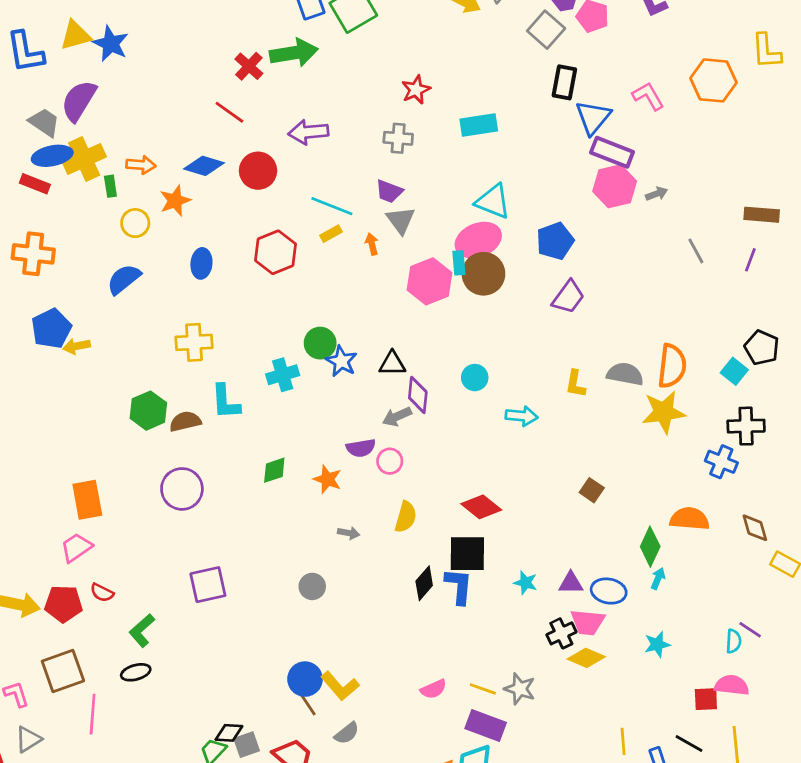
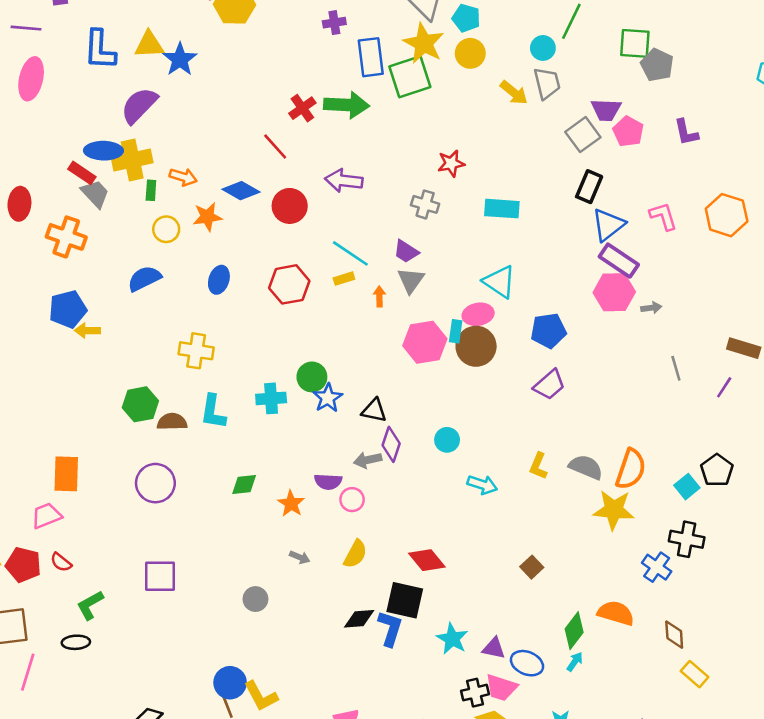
gray trapezoid: (44, 122) -> (95, 194), moved
pink ellipse: (478, 240) -> (478, 314), size x0.7
black diamond: (424, 583) -> (359, 619), turned 32
cyan star: (526, 583) -> (452, 639), size x1.4

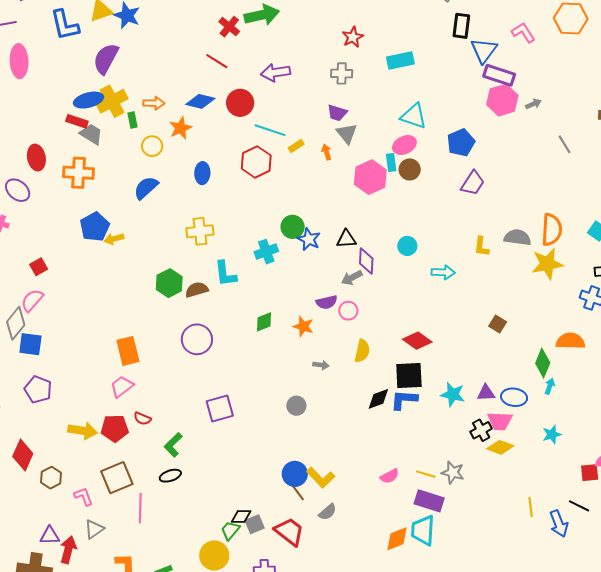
cyan line: (350, 253) -> (270, 130), moved
brown circle: (476, 346) -> (410, 169), size x0.7
blue L-shape: (390, 628) -> (404, 400), turned -88

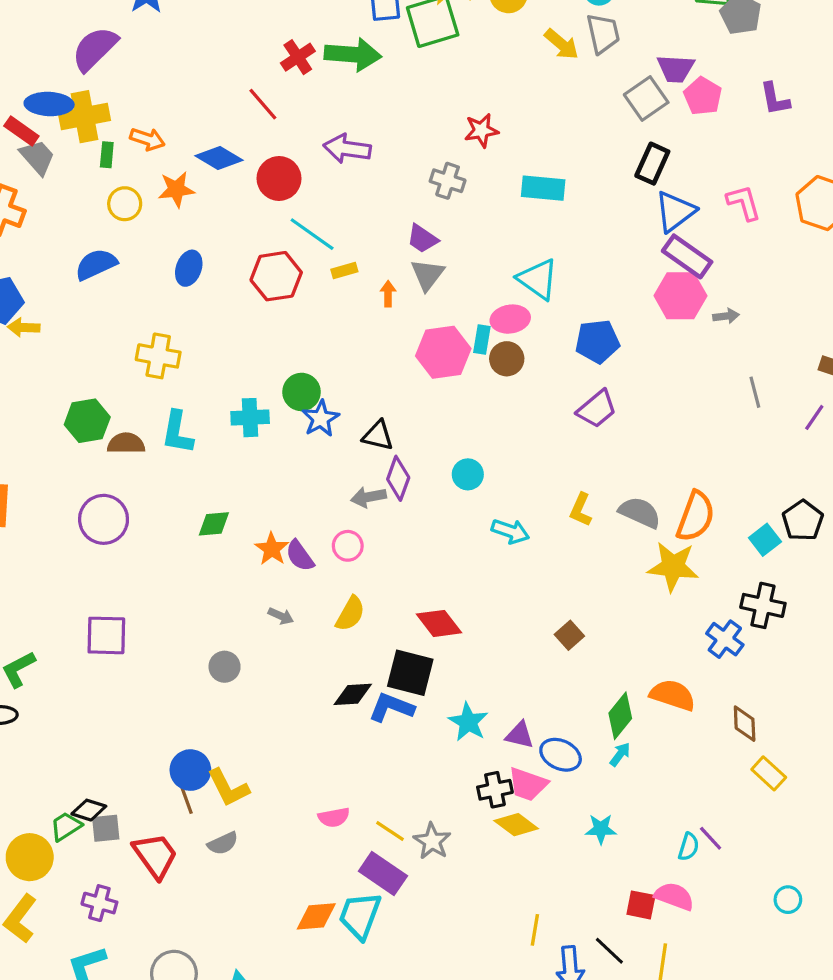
purple semicircle: (327, 302) -> (300, 556), moved, turned 50

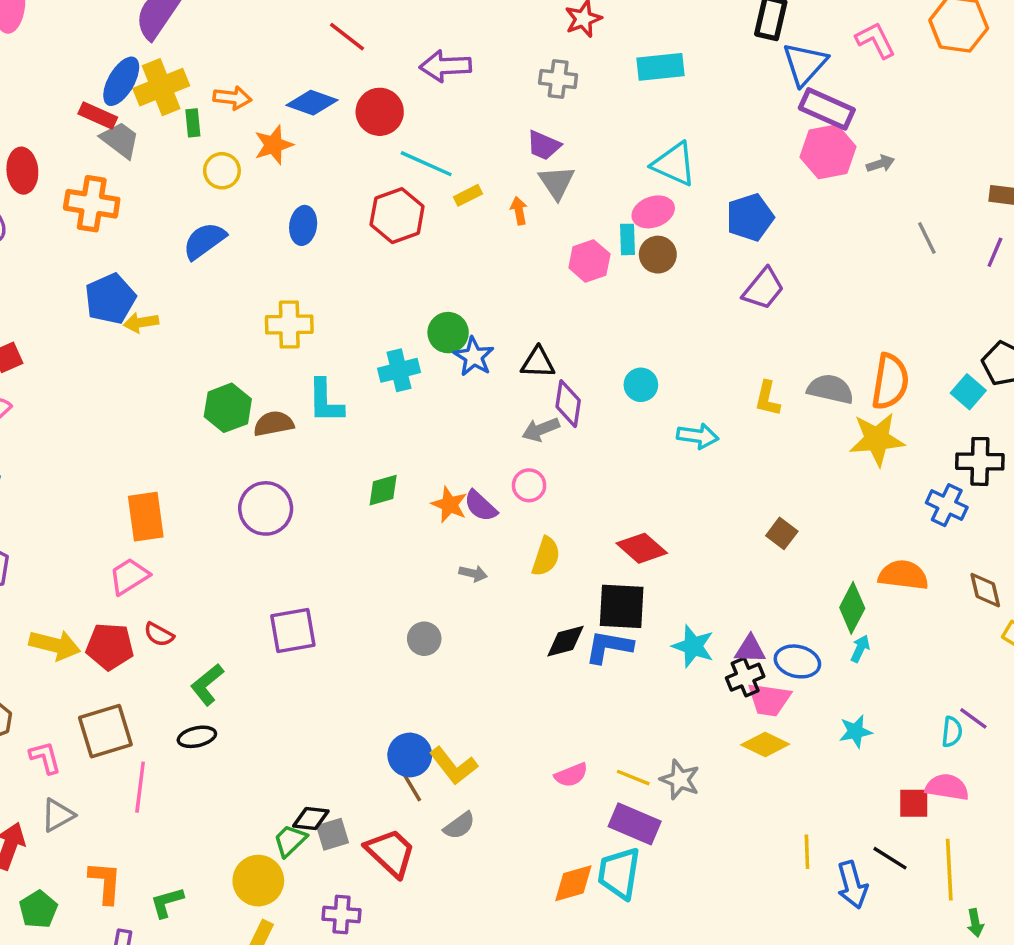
blue ellipse: (49, 104) -> (121, 81), turned -51
pink hexagon: (443, 352) -> (589, 261), size x0.7
black cross: (495, 790) -> (745, 677), moved

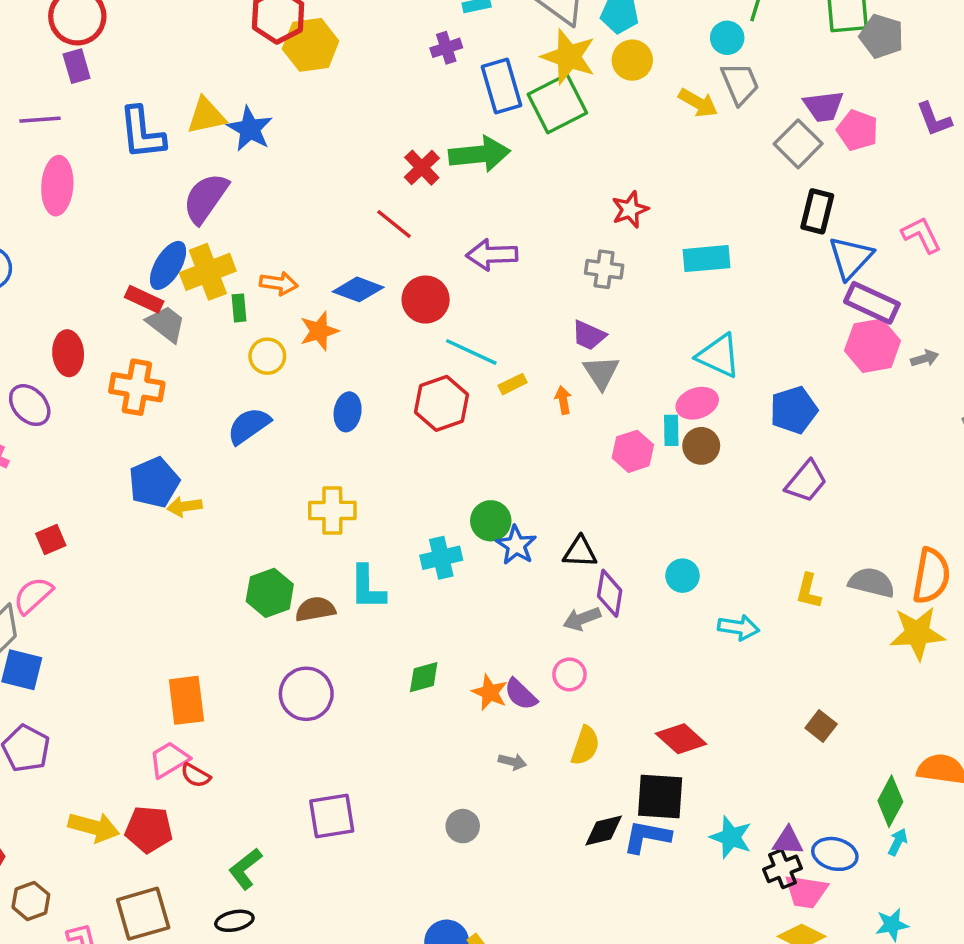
red semicircle: (159, 634) -> (196, 775), moved

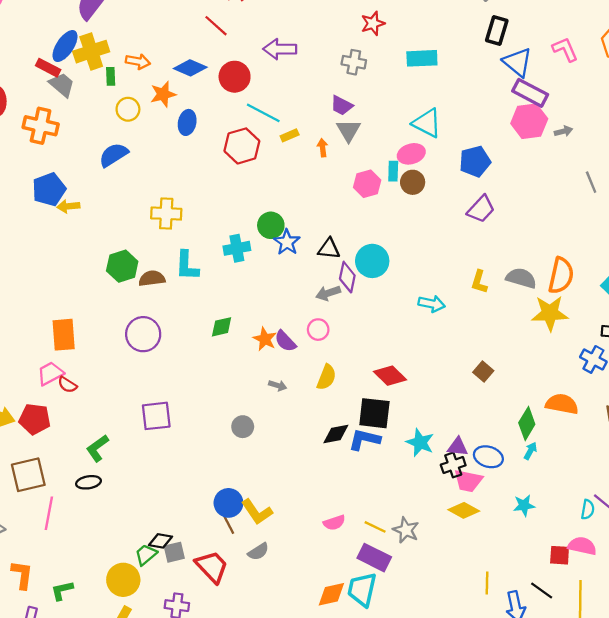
blue triangle: (851, 258) -> (517, 62), turned -36
blue ellipse: (348, 412) -> (187, 122), moved
cyan circle: (682, 576) -> (372, 261), moved, size x1.5

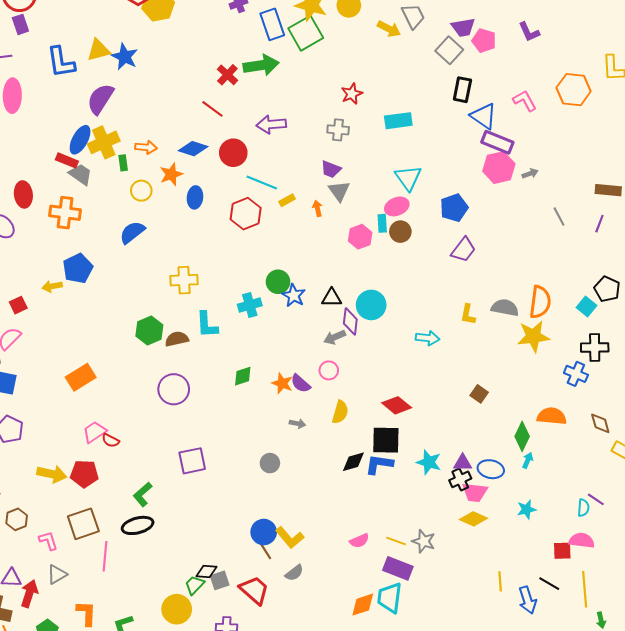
cyan triangle: (427, 123) -> (408, 178), turned 32
yellow arrow: (68, 206) -> (52, 286), moved
orange rectangle: (64, 335) -> (81, 377), moved, turned 68
black ellipse: (89, 482) -> (138, 525), size x1.4

